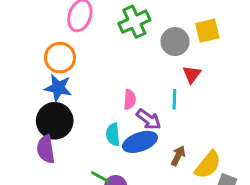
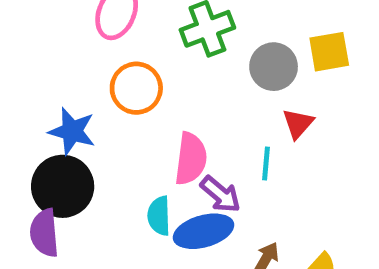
orange circle: (60, 58) -> (136, 88), moved
pink semicircle: (130, 99) -> (191, 159), size x1.5

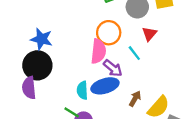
orange circle: (136, 88) -> (109, 33), moved
cyan line: (266, 163) -> (134, 53), turned -42
cyan semicircle: (159, 216) -> (82, 90), moved

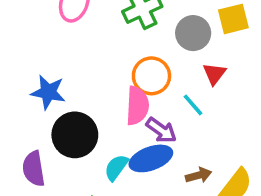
black circle: (37, 65) -> (75, 135), moved
cyan semicircle: (82, 90) -> (116, 167), turned 42
brown arrow: (135, 99) -> (199, 175), turned 49

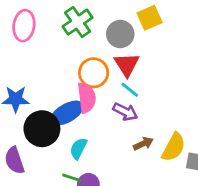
red triangle: (214, 74) -> (127, 65), moved, size x1.4
purple arrow: (161, 130) -> (125, 112), moved
blue ellipse: (151, 158) -> (67, 113), moved

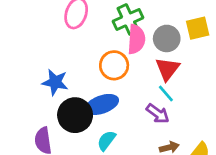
orange circle: (94, 73) -> (114, 65), moved
pink semicircle: (87, 98) -> (136, 39), moved

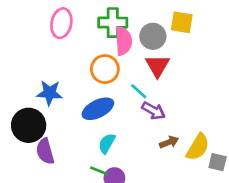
green cross: (128, 19) -> (113, 23), turned 32
yellow square: (198, 28) -> (182, 22), turned 30
cyan line: (166, 93) -> (139, 91), moved
black circle: (75, 115) -> (29, 125), moved

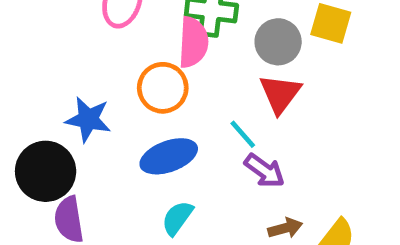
pink semicircle: (123, 41) -> (193, 42), moved
orange circle: (105, 69) -> (163, 88), moved

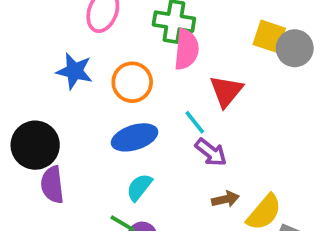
pink semicircle: (193, 42) -> (186, 49), moved
gray circle: (278, 42) -> (295, 48), moved
blue star: (88, 119) -> (74, 71), moved

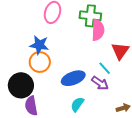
orange circle: (132, 82) -> (40, 62), moved
purple arrow: (211, 152) -> (100, 83), moved

